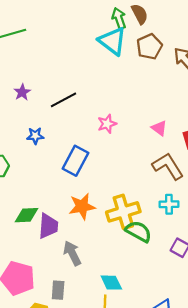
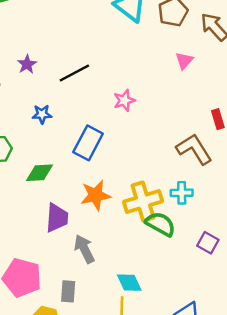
pink triangle: (159, 128) -> (184, 61), moved, turned 35
cyan cross: (169, 204) -> (182, 193), moved
green diamond: (27, 215) -> (39, 173), moved

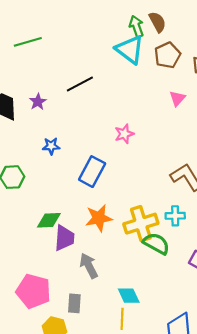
black line: (74, 73) -> (80, 84), moved
green diamond: (39, 173) -> (49, 220), moved

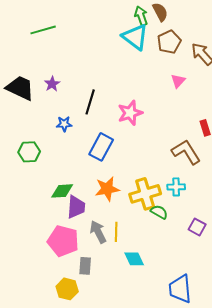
black line: (80, 84) -> (90, 102), moved, turned -45
pink star: (124, 134) -> (130, 113), size x1.4
green semicircle: (156, 244) -> (159, 212), size x0.7
pink pentagon: (33, 291) -> (63, 241), moved
yellow line: (122, 319) -> (116, 232), moved

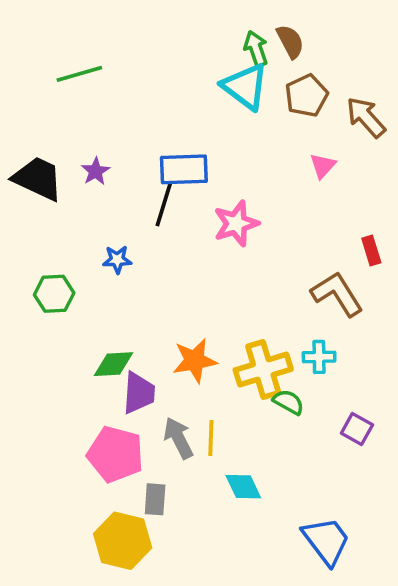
blue star: (64, 124) -> (117, 260), moved
blue rectangle: (101, 147) -> (184, 169), moved, turned 60
yellow hexagon: (67, 289) -> (123, 541), size x1.4
blue trapezoid: (180, 289) -> (326, 541), turned 148

